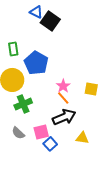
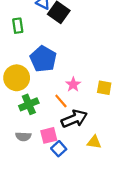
green rectangle: (13, 49) -> (18, 26), moved
orange line: (63, 98) -> (61, 101), moved
gray semicircle: (18, 133) -> (23, 137), turned -40

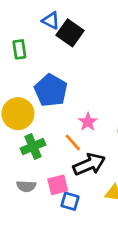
blue square: (59, 149) -> (70, 201), turned -32

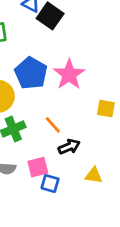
pink star: (88, 122) -> (69, 74), moved, size x1.6
black arrow: (89, 164) -> (69, 147), size x0.7

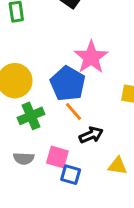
blue pentagon: (31, 73) -> (68, 84), moved
pink square: (38, 167) -> (57, 157), turned 30

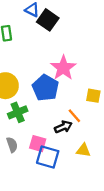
orange line: (74, 111) -> (74, 116), moved
gray semicircle: (24, 158) -> (12, 145), turned -112
blue square: (71, 175) -> (48, 157), size x1.5

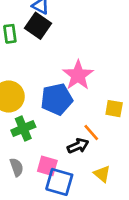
black square: (48, 20) -> (38, 26), moved
blue pentagon: (45, 88) -> (57, 99), turned 30
yellow triangle: (83, 150) -> (102, 174), turned 32

